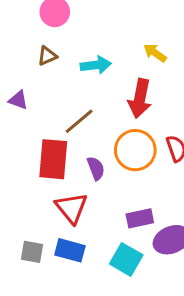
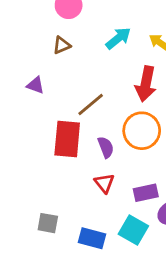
cyan arrow: (96, 65) -> (118, 38), moved, turned -32
red triangle: (71, 208) -> (104, 183), moved, size x0.7
blue rectangle: (70, 250) -> (92, 238), moved

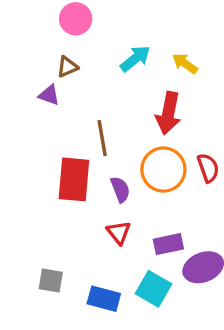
purple triangle: (35, 85) -> (49, 95), moved
brown line: (91, 104) -> (102, 138), turned -60

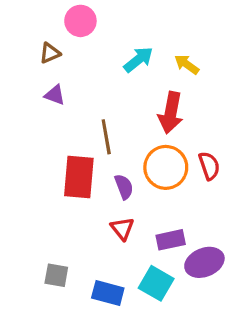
brown triangle: (67, 67) -> (50, 53), moved

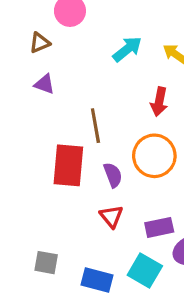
red arrow: (171, 113) -> (159, 102), size x0.7

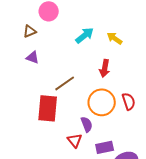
brown line: (95, 126) -> (65, 83), turned 65
purple semicircle: (113, 175) -> (87, 124), moved

